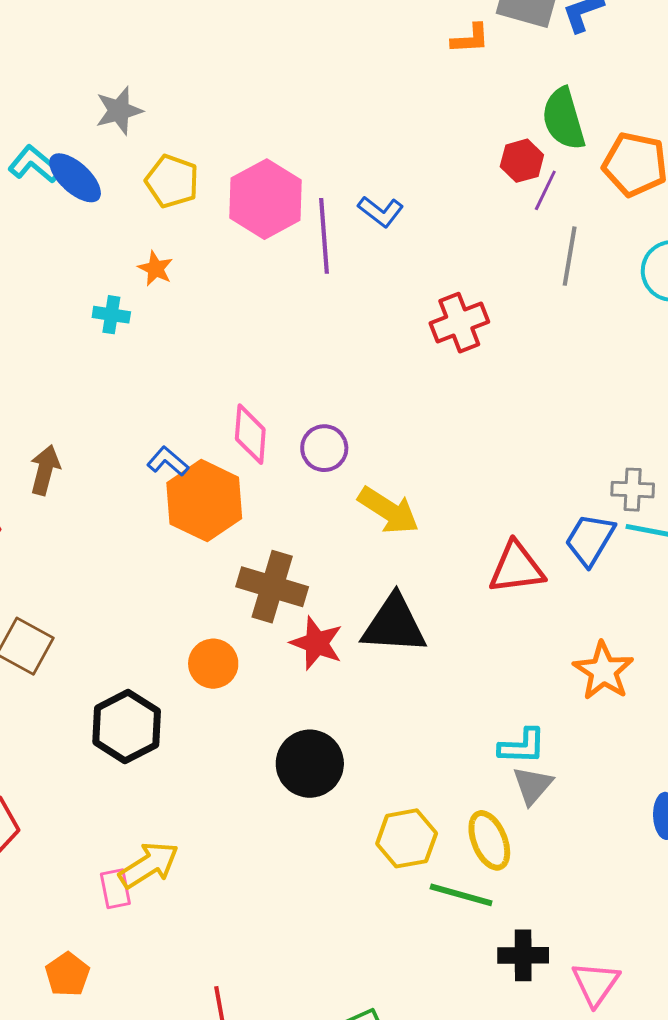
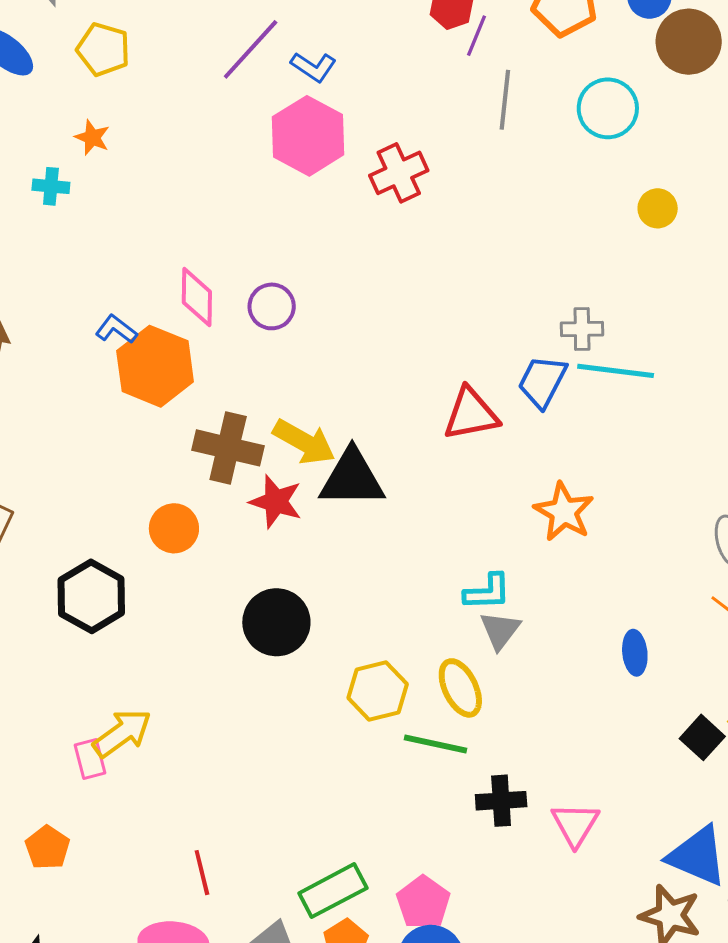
pink hexagon: (266, 199) -> (308, 136), moved
purple line: (324, 236) -> (251, 49), moved, turned 50
yellow arrow: (388, 510) -> (304, 442), moved

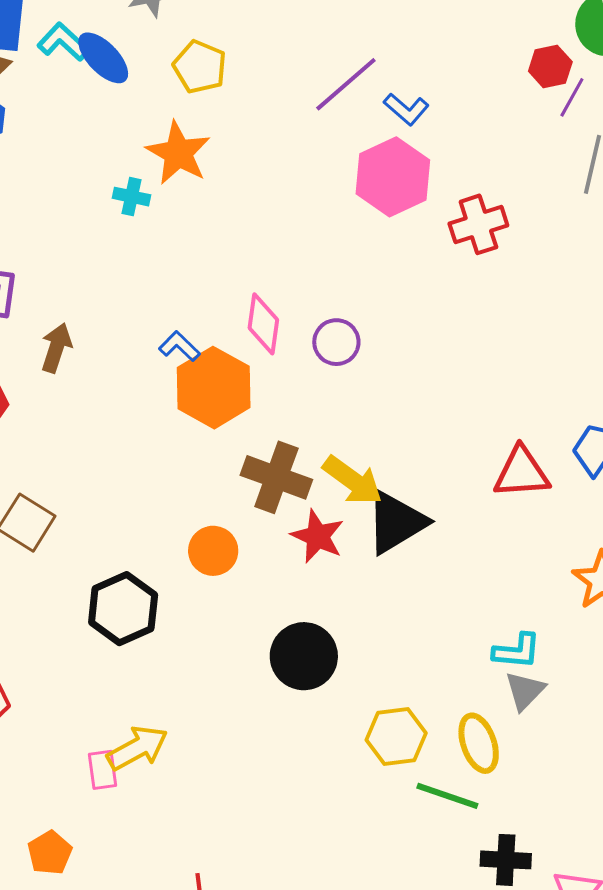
orange star: (92, 138) -> (178, 153), size x1.8
black triangle: (352, 478) -> (396, 522), turned -38

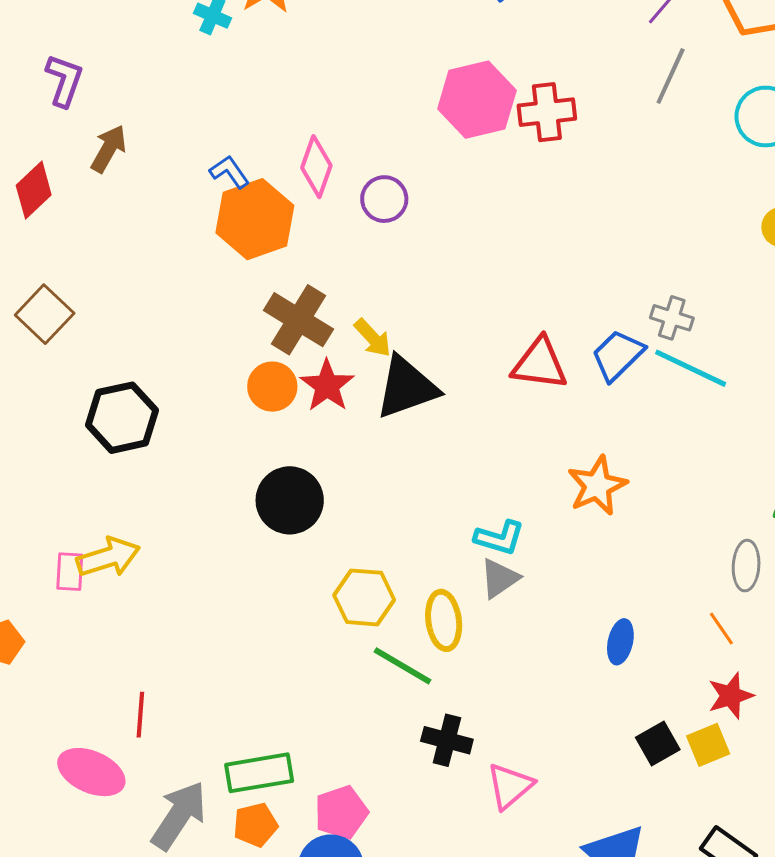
pink hexagon: (393, 177) -> (477, 100), moved
yellow arrow: (353, 480) -> (373, 338), size x0.7
orange circle: (213, 551) -> (272, 387), moved

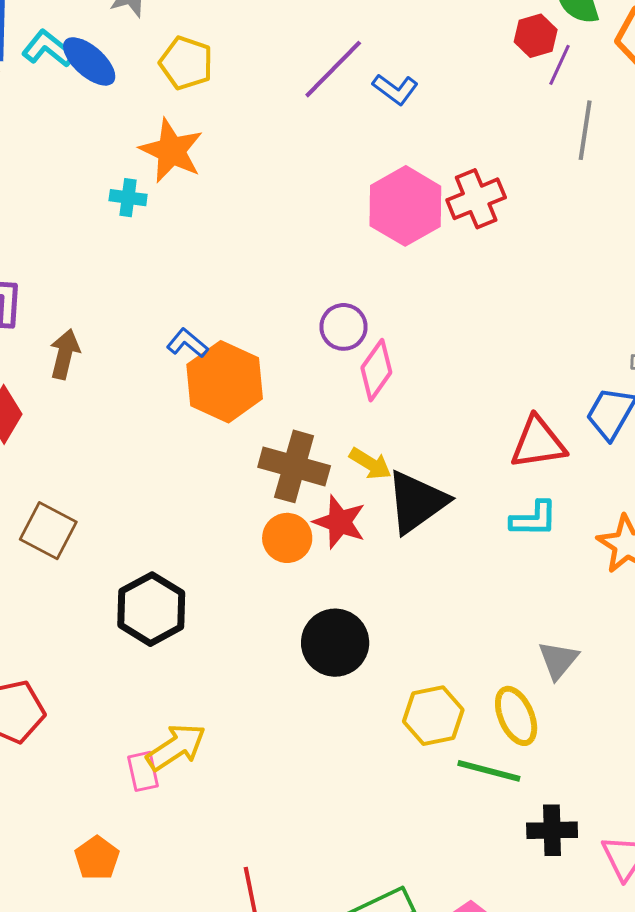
pink diamond: (316, 167) -> (376, 370), moved, turned 32
cyan L-shape: (499, 538) -> (534, 519), moved

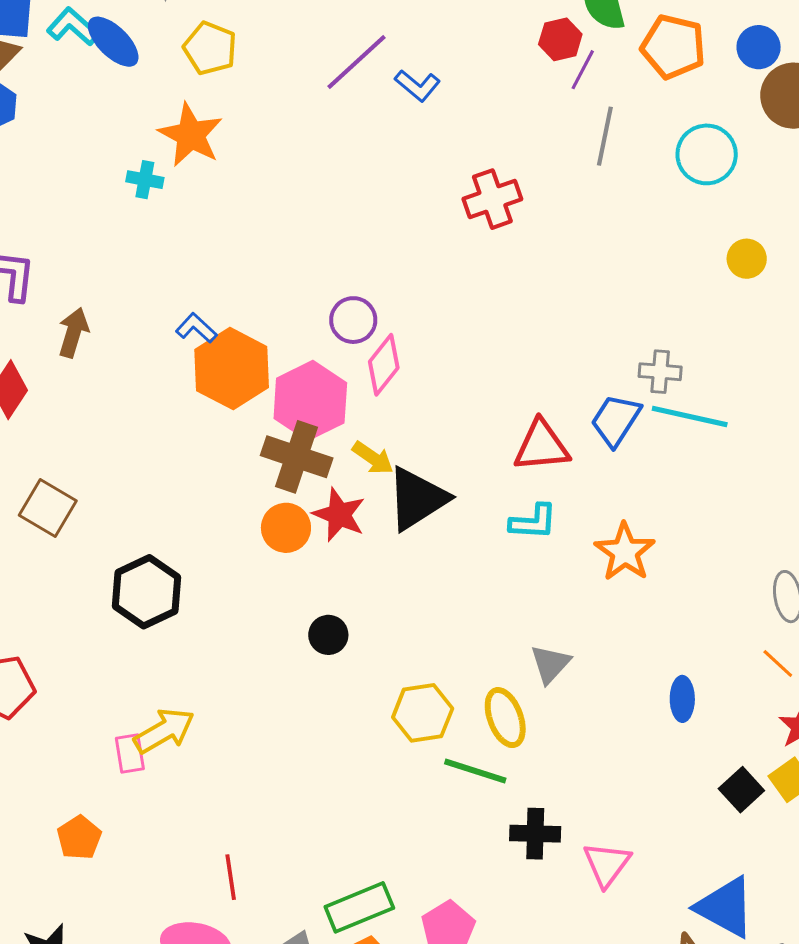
pink hexagon: (405, 206) -> (310, 401), moved
black circle: (335, 643) -> (328, 635), size x0.6

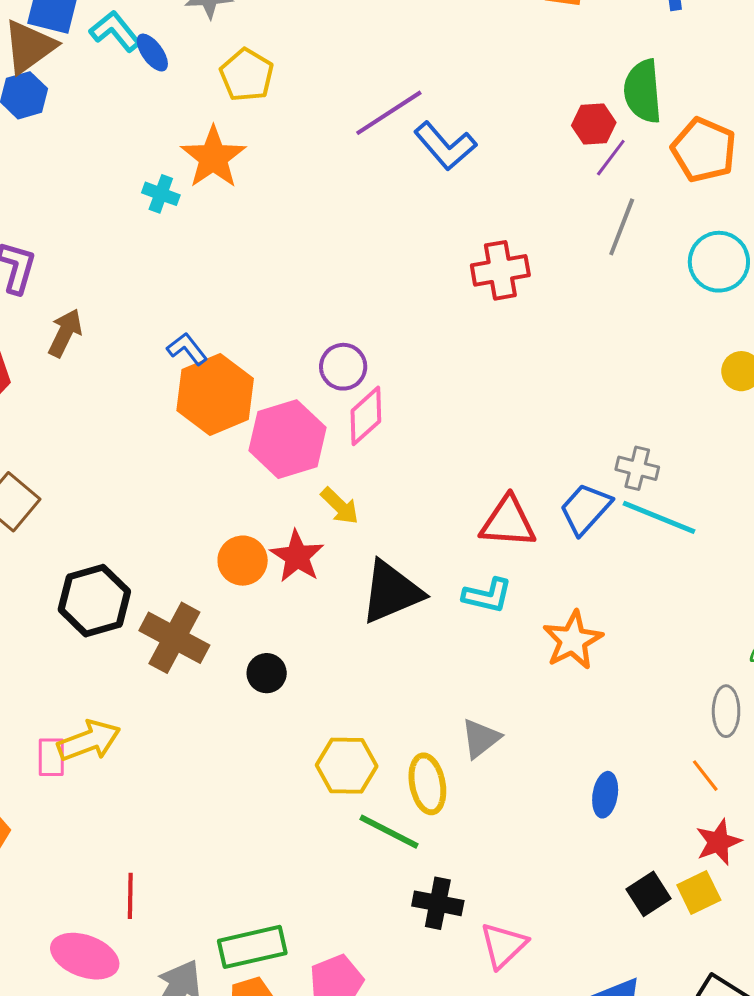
blue ellipse: (113, 42) -> (152, 53), size x0.7
blue L-shape: (417, 85) -> (445, 146), size x1.4
brown cross: (297, 457) -> (174, 638), moved
black triangle: (417, 499) -> (391, 592), moved

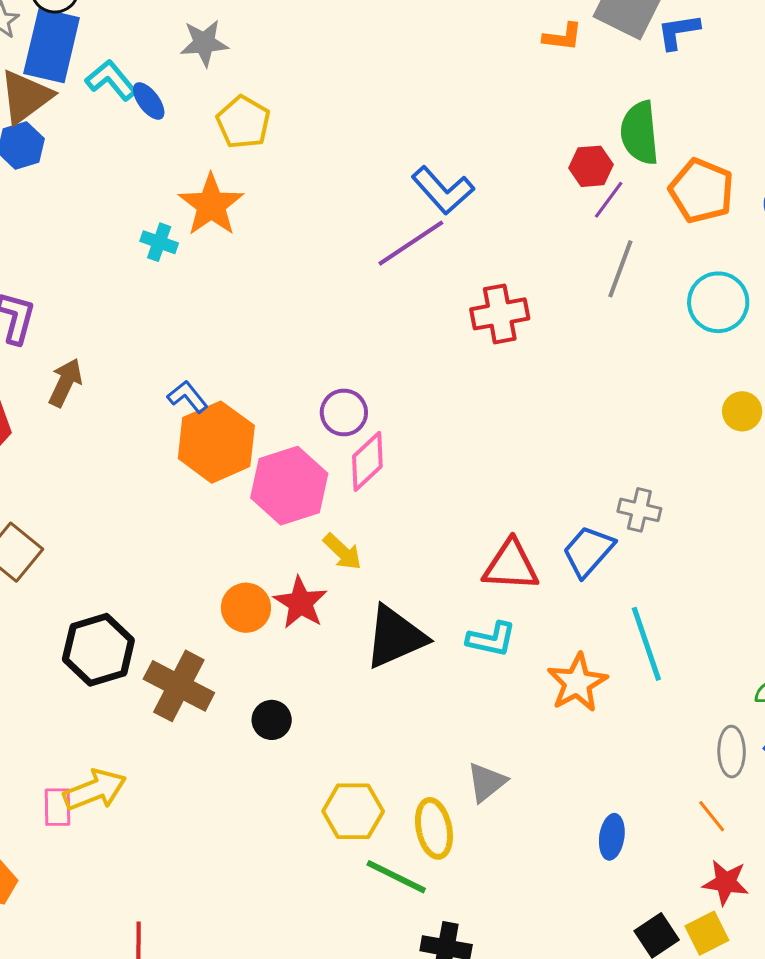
purple line: (389, 113) -> (411, 243), moved
cyan line: (659, 517) -> (646, 644), moved, turned 50
red star: (718, 842) -> (726, 882), turned 30

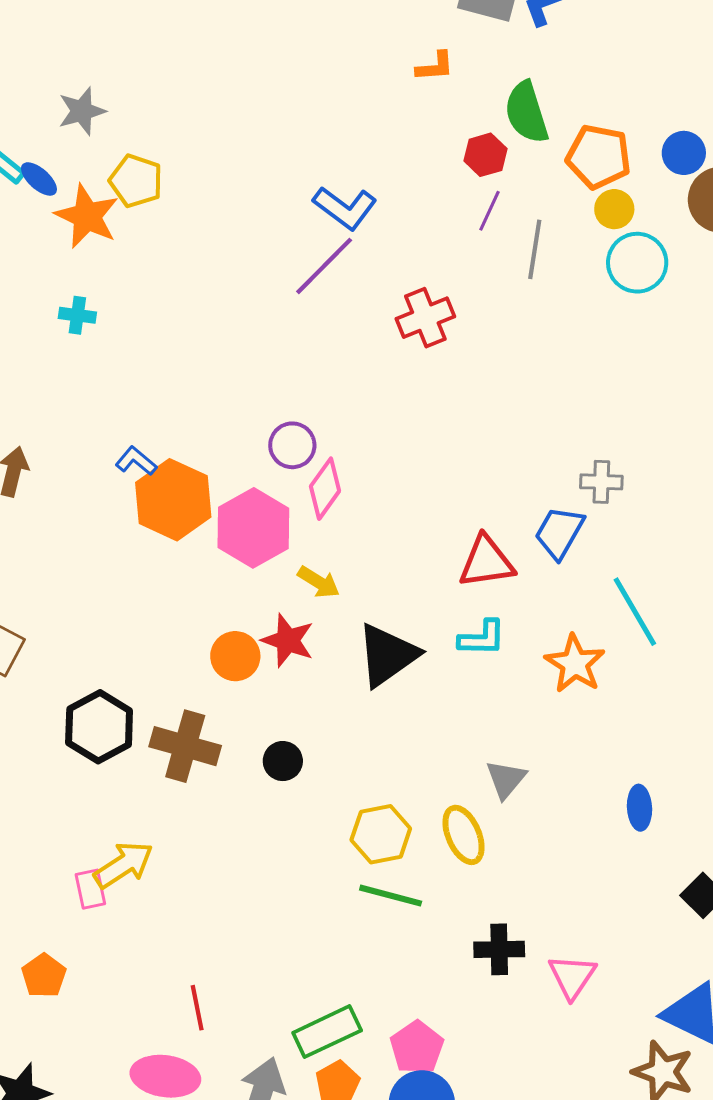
orange L-shape: (563, 37) -> (435, 66), moved
purple line: (609, 200) -> (490, 211), moved
orange star: (211, 205) -> (87, 216), moved
yellow circle: (742, 411) -> (614, 209), moved
green line: (396, 877) -> (391, 896), moved

